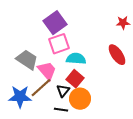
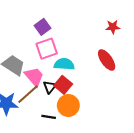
purple square: (55, 23) -> (42, 27), size x0.7
black triangle: (63, 91) -> (50, 87), moved

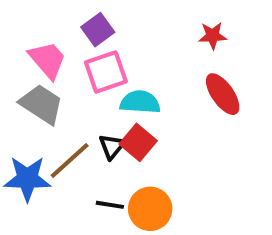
red star: (113, 27) -> (213, 36), moved
pink trapezoid: (34, 77) -> (47, 60), moved
orange circle: (68, 105) -> (150, 209), moved

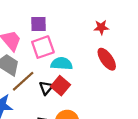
purple square: (98, 30) -> (39, 24), turned 35
brown line: (70, 161) -> (23, 81), moved

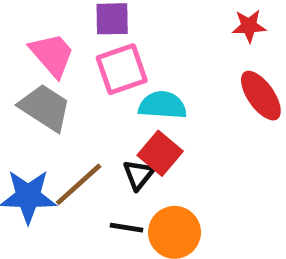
brown line: (23, 81) -> (79, 184), moved
black triangle: (46, 88) -> (139, 175), moved

